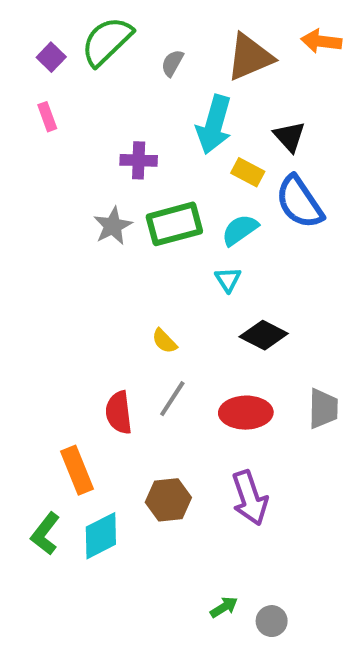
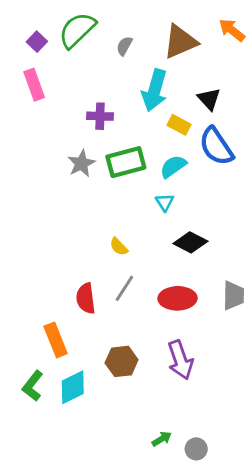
orange arrow: (321, 41) -> (232, 30), turned 32
pink rectangle: (47, 117) -> (34, 85), size x1.5

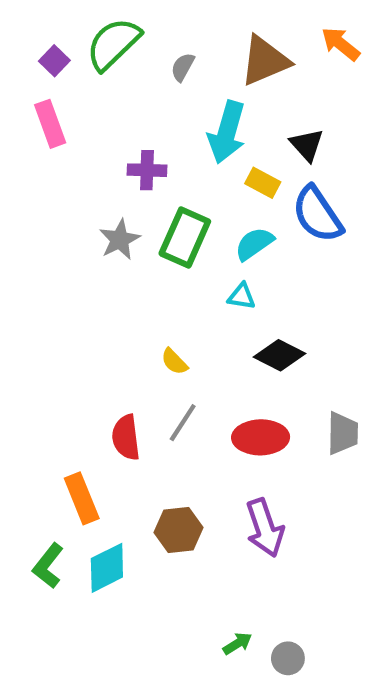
green rectangle: (126, 162) -> (185, 237), turned -51
cyan triangle: (165, 202) -> (242, 296), turned -48

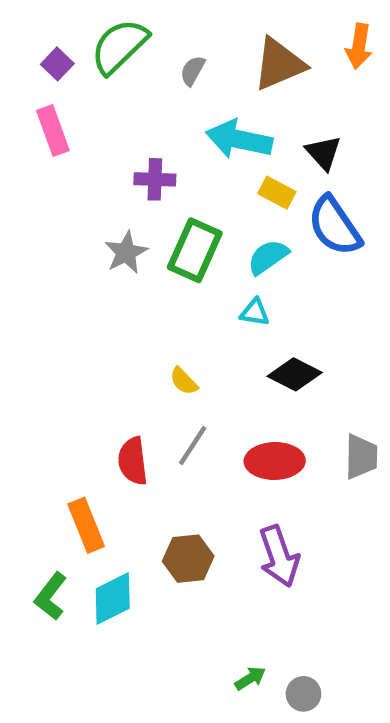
orange arrow: (341, 44) -> (359, 46), turned -120
cyan arrow: (227, 132) -> (239, 139), turned 86

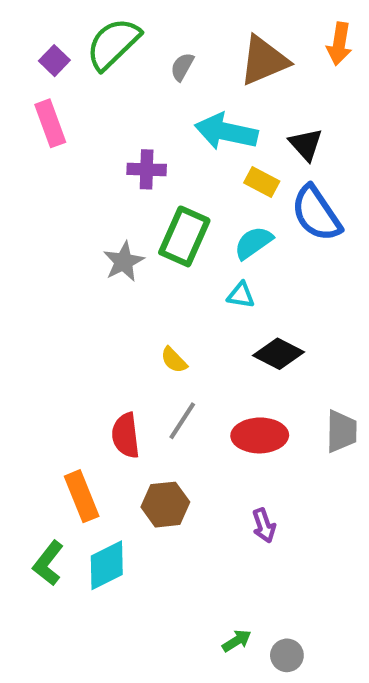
gray star: (126, 252) -> (124, 262), moved
purple arrow: (279, 556) -> (264, 526), size x0.6
brown hexagon: (188, 559) -> (165, 505), moved

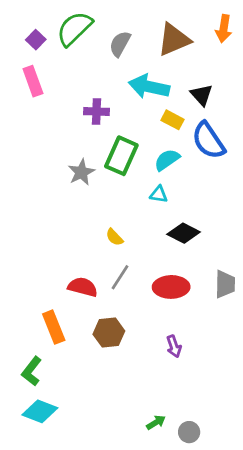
gray semicircle: (182, 67) -> (120, 44), size x1.4
red semicircle: (126, 435) -> (83, 287), turned 112
cyan diamond: (107, 565) -> (40, 411), moved, turned 48

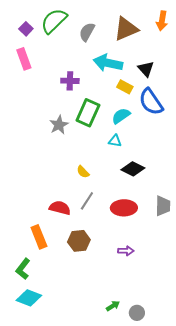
purple arrow: (174, 346) -> (126, 251), turned -70

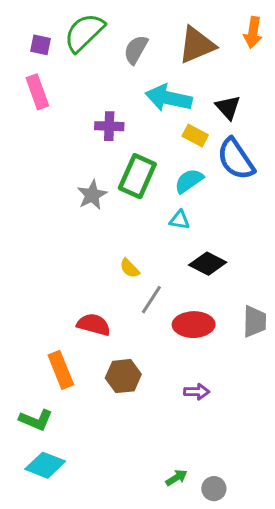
purple square: (26, 29) -> (41, 45), turned -32
gray line: (87, 201) -> (151, 300), moved
green L-shape: (23, 269) -> (36, 420), turned -105

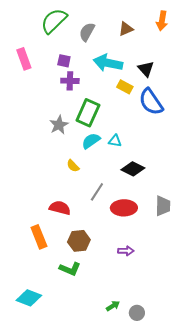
purple square: (41, 45) -> (64, 61), moved
brown triangle: (197, 45) -> (126, 29), size x0.6
cyan semicircle: (189, 181) -> (91, 141), moved
yellow semicircle: (130, 268) -> (73, 166), moved
green L-shape: (36, 420) -> (70, 269), moved

